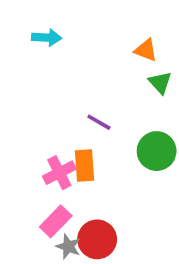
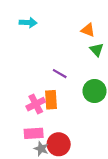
pink rectangle: (56, 221) -> (34, 133), turned 42

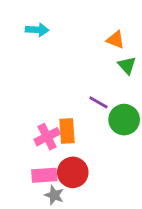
purple line: (60, 74) -> (98, 102), moved
red circle: (59, 144) -> (73, 172), moved

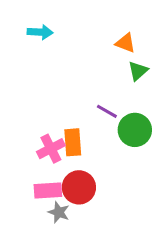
green triangle: (127, 65) -> (138, 71), turned 30

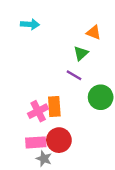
green triangle: (138, 71) -> (81, 53), moved
purple line: (107, 111) -> (74, 75), moved

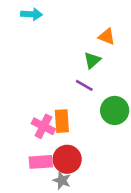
cyan arrow: (30, 24) -> (32, 14), moved
pink cross: (38, 111) -> (43, 126), turned -36
gray star: (44, 159) -> (62, 180), moved

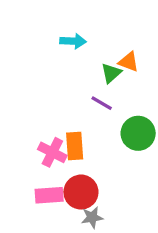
cyan arrow: (32, 14) -> (73, 41), moved
orange triangle: (107, 37) -> (129, 62), moved
gray star: (62, 180) -> (92, 217), moved, turned -30

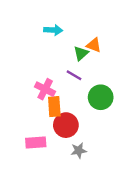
pink cross: (52, 152) -> (45, 89), moved
red circle: (81, 192) -> (66, 125), moved
gray star: (92, 217) -> (79, 151), moved

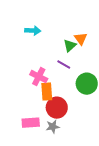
cyan arrow: (53, 30) -> (33, 31), moved
orange triangle: (94, 45) -> (81, 39), turned 32
gray star: (79, 151) -> (53, 127), moved

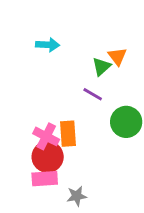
pink cross: (39, 77) -> (46, 136), moved
red circle: (57, 108) -> (48, 157), moved
gray star: (53, 127) -> (77, 196), moved

